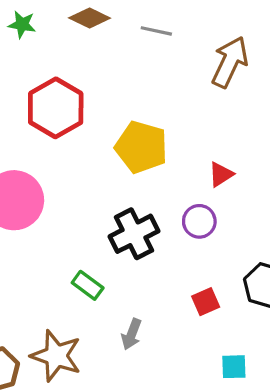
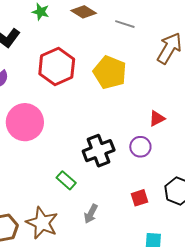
yellow pentagon: (141, 147) -> (110, 72), moved

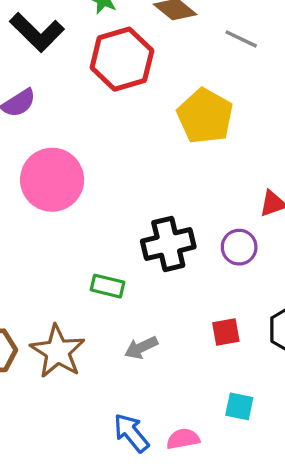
red hexagon: (57, 66) -> (122, 59), moved
green rectangle: (66, 180) -> (108, 286), turned -36
gray arrow: (91, 214) -> (141, 348), turned 30

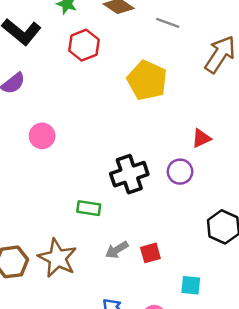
red hexagon: (122, 59) -> (84, 45), size x0.7
pink circle: (52, 180) -> (42, 136), size x0.6
red square: (226, 332) -> (150, 253), moved

